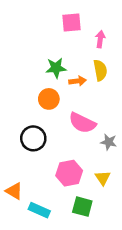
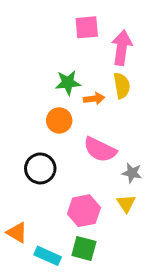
pink arrow: (100, 39) -> (122, 48), size x1.6
yellow triangle: (103, 178) -> (126, 203), moved
green square: (82, 207) -> (84, 249), moved

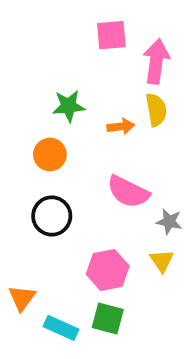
green star: (68, 83) -> (69, 106), moved
orange circle: (59, 120) -> (50, 154), moved
orange triangle: (17, 233) -> (22, 298), turned 35

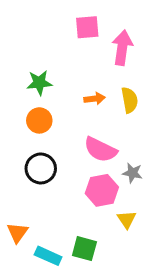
green star: (69, 106) -> (39, 83), moved
yellow semicircle: (156, 110) -> (130, 100), moved
yellow triangle: (162, 261) -> (127, 219), moved
pink hexagon: (108, 270) -> (102, 190), moved

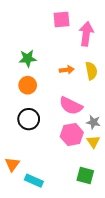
yellow triangle: (127, 219) -> (93, 142), moved
green square: (84, 249) -> (85, 176), moved

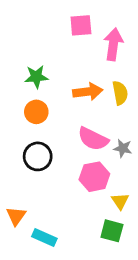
orange arrow: (67, 70) -> (88, 92), size x1.5
gray star: (93, 122) -> (123, 148), moved
yellow triangle: (93, 142) -> (120, 201), moved

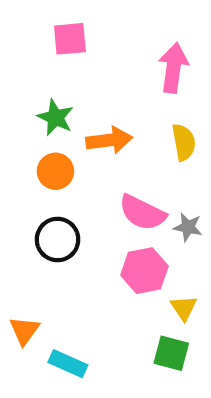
pink square: (81, 25) -> (70, 39), moved
green star: (36, 77) -> (55, 117), turned 30
orange arrow: (88, 92) -> (109, 140), moved

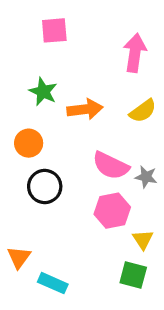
yellow semicircle: (184, 142) -> (143, 111), turned 64
orange circle: (55, 171) -> (29, 143), moved

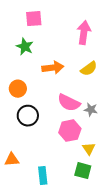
green star: (43, 92) -> (25, 47), moved
orange triangle: (19, 257) -> (12, 160), turned 49
cyan rectangle: (53, 283) -> (43, 176), moved, turned 60

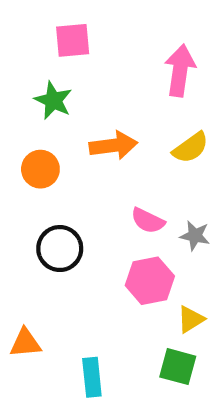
orange circle: (18, 89) -> (40, 169), moved
pink semicircle: (69, 103) -> (148, 221), size x0.7
yellow triangle: (89, 149) -> (191, 319), turned 32

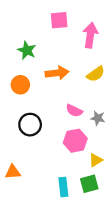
pink square: (73, 40) -> (59, 20), moved
green square: (178, 367) -> (89, 184), turned -30
cyan rectangle: (92, 377) -> (63, 187), moved

